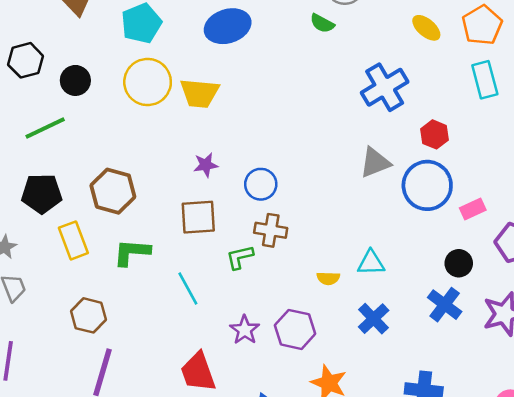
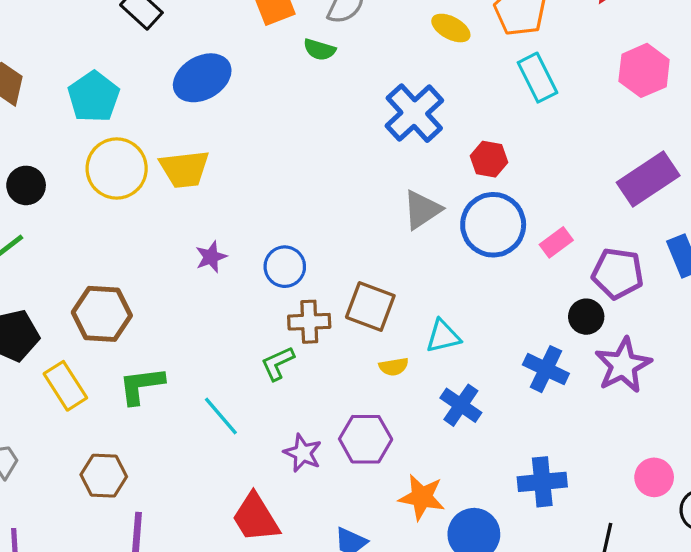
brown square: (198, 217) -> (370, 306), moved, turned 36
black circle: (459, 263) -> (586, 317), moved

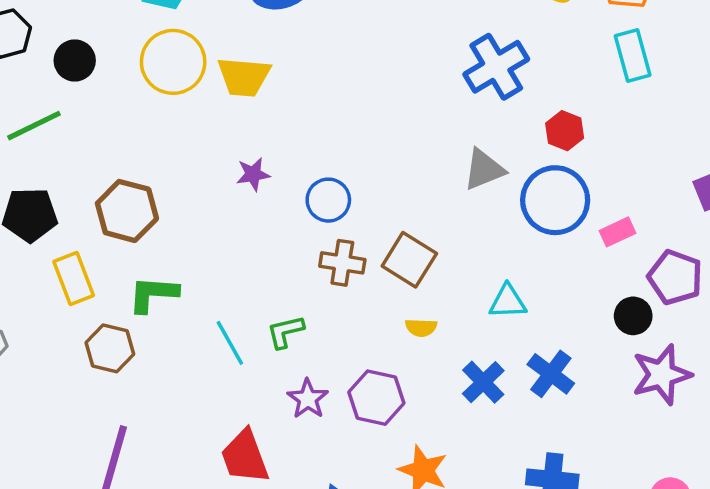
cyan triangle: (443, 336) -> (508, 302), moved
green L-shape: (278, 363) -> (285, 332), moved
blue cross: (546, 369) -> (551, 374), moved
brown hexagon: (104, 476) -> (110, 348), moved

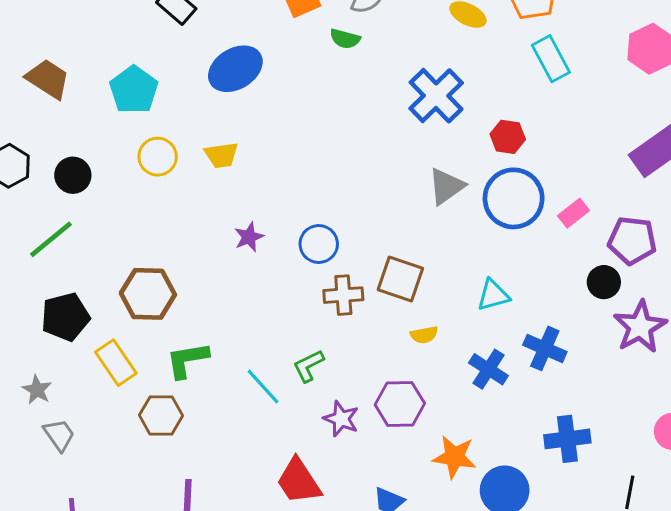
yellow circle: (173, 62) -> (158, 157), size x0.7
yellow trapezoid: (244, 77) -> (221, 155), size x0.7

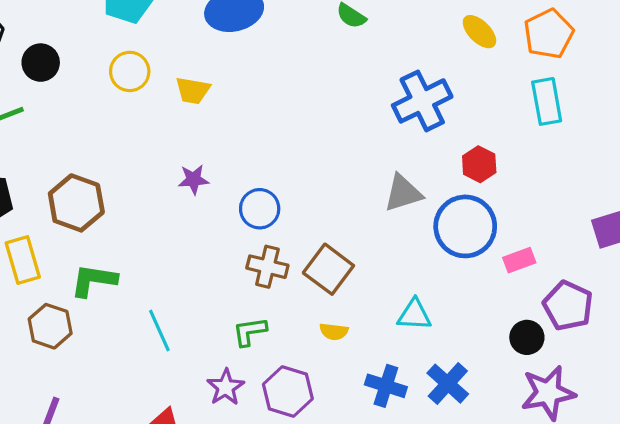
green L-shape: (308, 366) -> (250, 332), moved
blue cross: (488, 369) -> (386, 386), turned -33

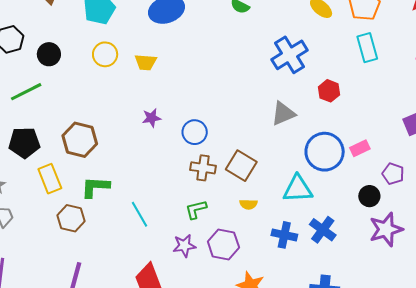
blue circle: (465, 226) -> (325, 152), moved
purple pentagon: (568, 306) -> (393, 174), size x0.7
cyan triangle: (414, 315) -> (298, 189), size x1.4
purple star: (226, 387) -> (184, 246), turned 30

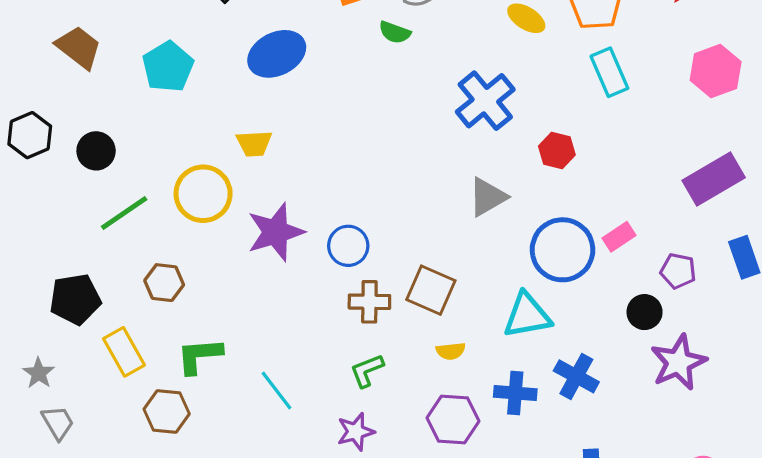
yellow circle: (105, 54) -> (203, 194), moved, size x1.4
green line: (26, 92) -> (124, 213), moved
purple star: (152, 118) -> (276, 232), size x1.8
brown hexagon: (80, 140) -> (164, 283), size x0.7
purple hexagon: (223, 245) -> (453, 420), moved

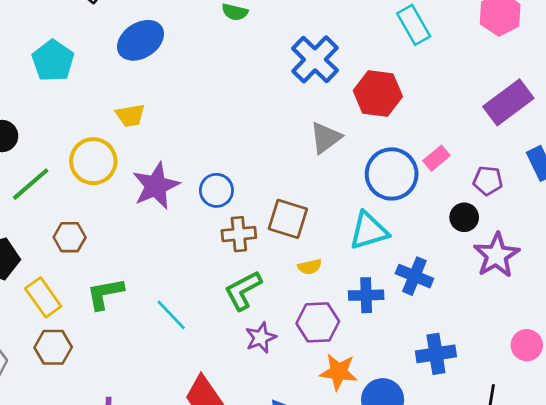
red hexagon: (557, 150) -> (378, 93), size x1.6
green L-shape: (367, 371) -> (243, 290), size x1.4
brown hexagon: (167, 412) -> (53, 347), moved
purple star: (356, 432) -> (261, 338), moved

